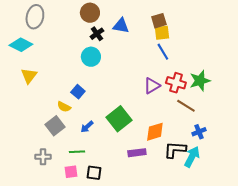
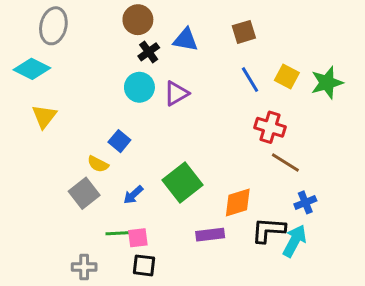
yellow square: (162, 33) -> (287, 77), moved, turned 35
green star: (200, 81) -> (327, 83), moved
purple triangle: (152, 86) -> (176, 93), moved
gray cross: (43, 157) -> (84, 267), moved
pink square: (71, 172) -> (138, 238), moved

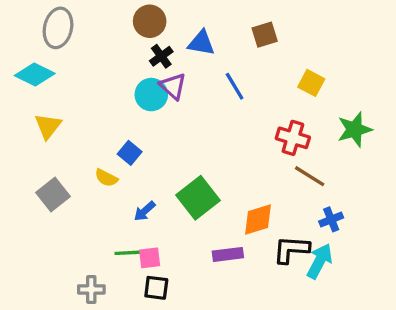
blue line: (250, 80) -> (235, 86), moved
green star: (327, 83) -> (355, 130), moved
purple triangle: (176, 93) -> (173, 86), moved, turned -48
gray square: (84, 193) -> (53, 194), moved

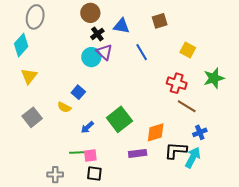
cyan diamond: (35, 75) -> (21, 45), turned -75

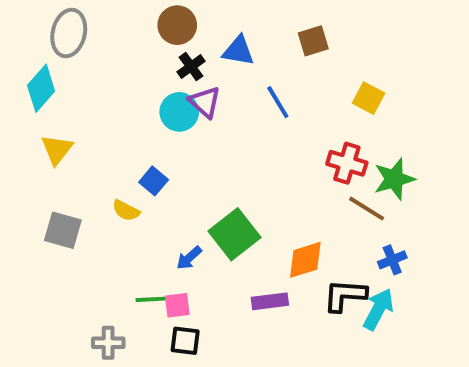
green star: (214, 78) -> (394, 179), moved
gray square: (32, 117) -> (63, 230), turned -36
blue arrow: (87, 127) -> (189, 258), moved

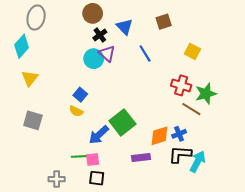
blue triangle: (238, 51) -> (125, 27), turned 36
yellow semicircle: (126, 211) -> (76, 111), moved
blue arrow: (189, 258) -> (99, 135), size x1.5
blue cross: (392, 260) -> (179, 134), moved

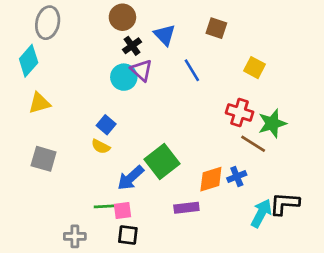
brown square: (164, 22) -> (216, 28), turned 35
yellow triangle: (30, 78) -> (39, 103), turned 36
black L-shape: (180, 154) -> (284, 204), moved

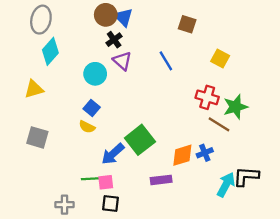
blue triangle: (165, 35) -> (123, 17), moved
cyan diamond: (29, 61) -> (50, 51), moved
cyan circle: (124, 77) -> (95, 74), moved

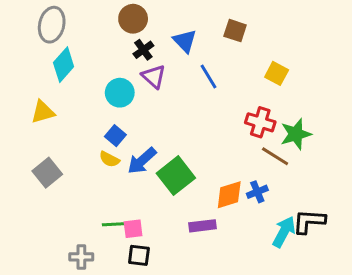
blue triangle: (123, 17) -> (185, 41), moved
gray square: (37, 137) -> (47, 173), turned 35
blue arrow: (113, 154) -> (142, 161), moved

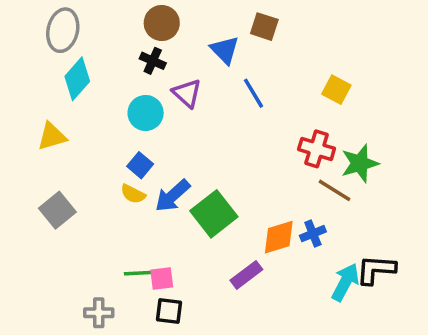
brown square: (235, 31) -> (264, 27), moved
black cross: (143, 50) -> (153, 61), moved, turned -30
purple rectangle: (203, 226) -> (246, 275), turned -30

